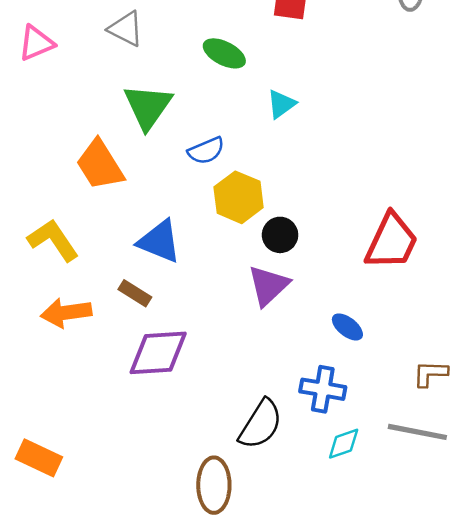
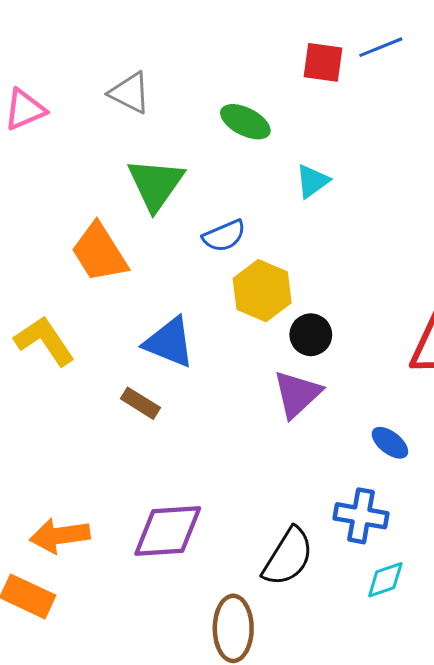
orange arrow: (66, 313) -> (60, 536), moved
purple diamond: (158, 353) -> (168, 531), moved

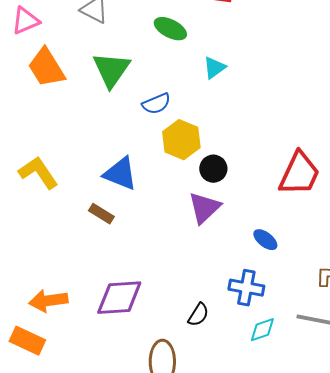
orange trapezoid: (99, 253) -> (46, 68), moved
black semicircle: (288, 557) -> (198, 315), size x0.6

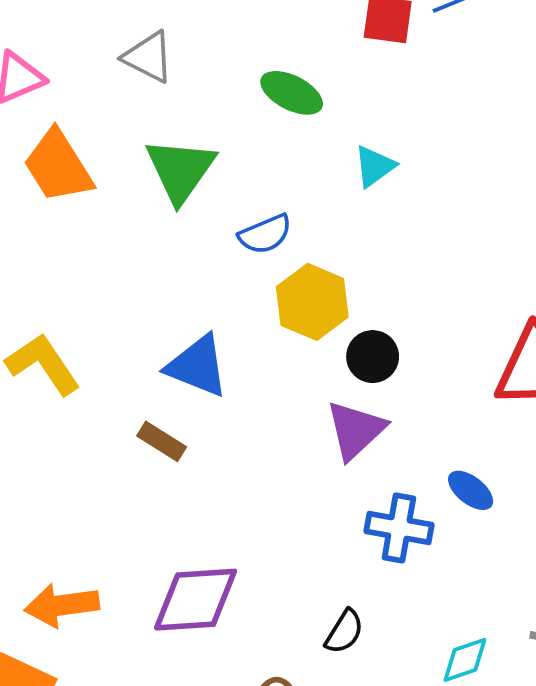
blue cross: (246, 288) -> (399, 528), moved

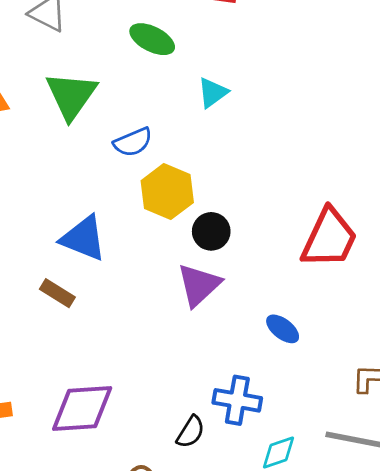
blue cross: (399, 528) -> (237, 400), moved

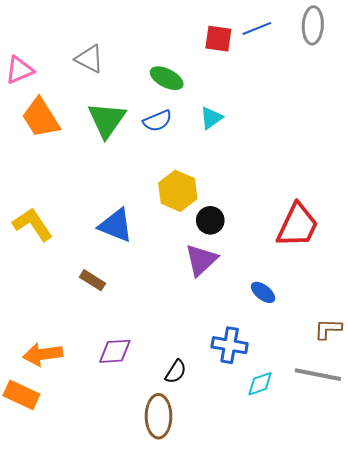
blue semicircle: (133, 142) -> (157, 121), moved
brown rectangle: (57, 293) -> (92, 280), moved
purple diamond: (82, 409) -> (115, 351), size x0.7
black semicircle: (191, 432) -> (176, 372), moved

